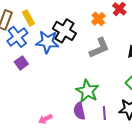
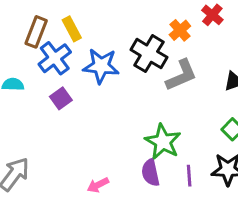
black cross: (64, 31) -> (149, 54), moved

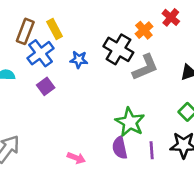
blue star: (101, 66) -> (79, 60), size x0.6
pink arrow: (98, 185) -> (76, 158), turned -132

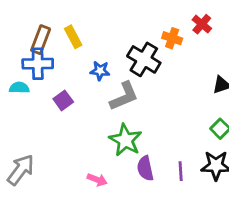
orange cross: (144, 30) -> (172, 38), turned -30
blue cross: (41, 53) -> (38, 64), moved, turned 36
gray L-shape: (145, 67) -> (124, 96), moved
green star: (130, 122) -> (125, 140), moved

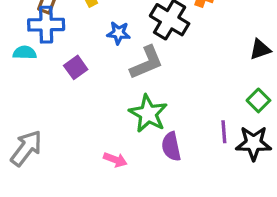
purple line: (181, 171) -> (224, 132), moved

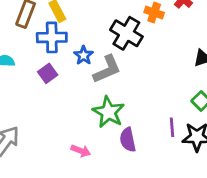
blue cross: (46, 25) -> (52, 37), moved
blue star: (119, 33) -> (84, 55), moved, turned 30

